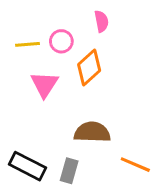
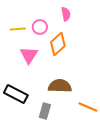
black rectangle: (27, 166) -> (16, 94), moved

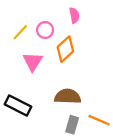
yellow line: (18, 29) -> (20, 32), turned -42
gray rectangle: (45, 111) -> (72, 125), moved

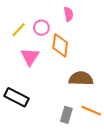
orange diamond: (65, 49) -> (60, 45), turned -40
brown semicircle: (68, 96) -> (81, 79), moved

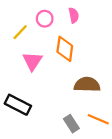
pink circle: (41, 28) -> (45, 19), moved
gray rectangle: (66, 115) -> (71, 124), turned -49

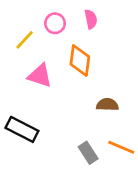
pink triangle: (32, 61) -> (40, 76), turned -45
brown semicircle: (87, 85) -> (107, 105), size x0.7

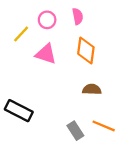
orange diamond: (80, 61) -> (86, 51), moved
pink triangle: (40, 76) -> (46, 54), moved

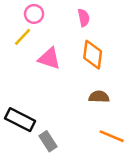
pink circle: (47, 20) -> (34, 14), moved
gray rectangle: (75, 131) -> (48, 141), moved

